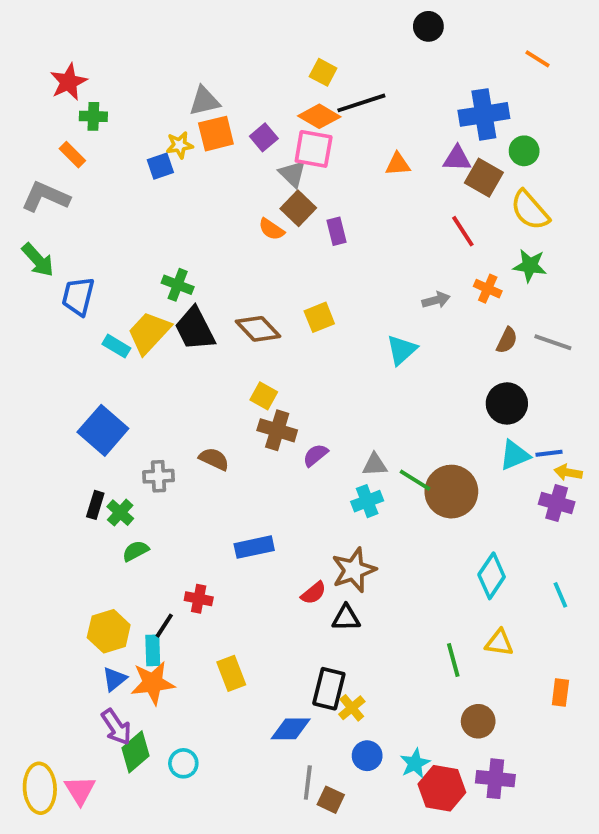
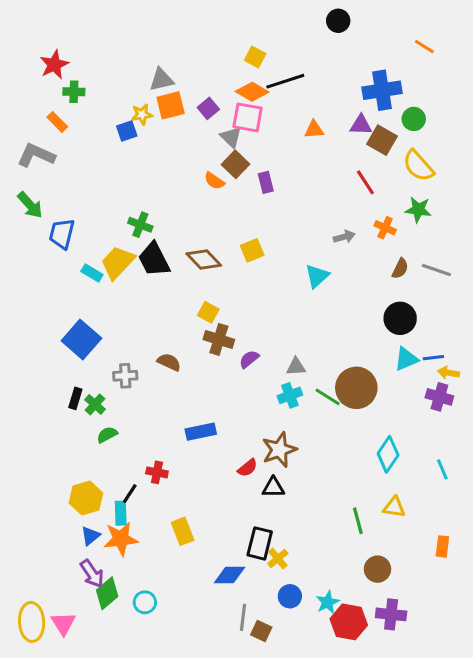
green line: (415, 480) -> (328, 397), moved

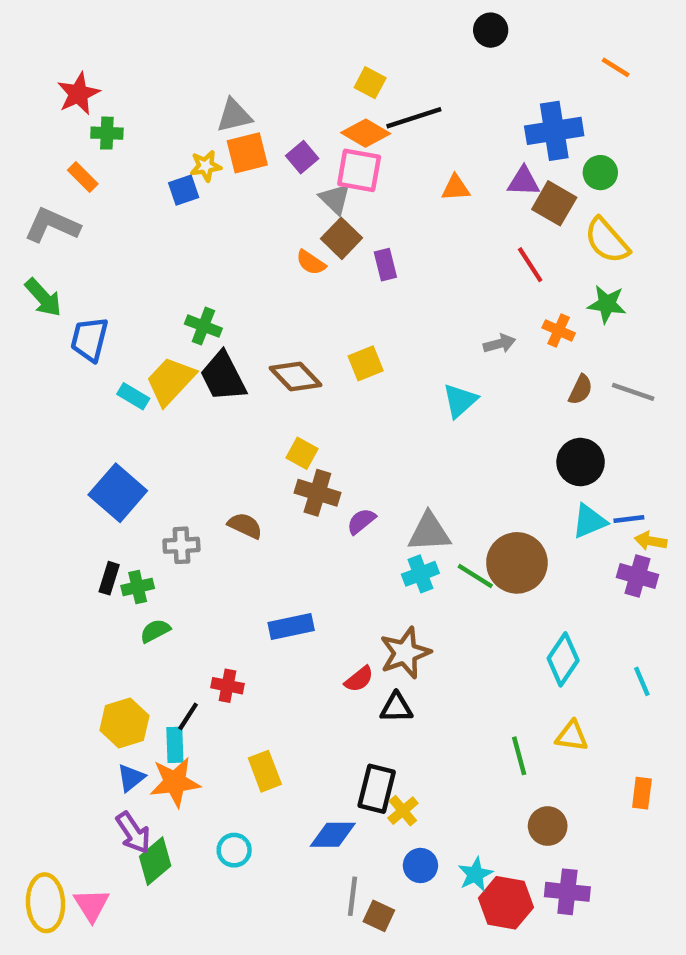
gray triangle: (296, 367) -> (429, 532), size x1.5
green cross: (95, 404) -> (138, 587), turned 35
cyan circle: (145, 602) -> (234, 850), moved

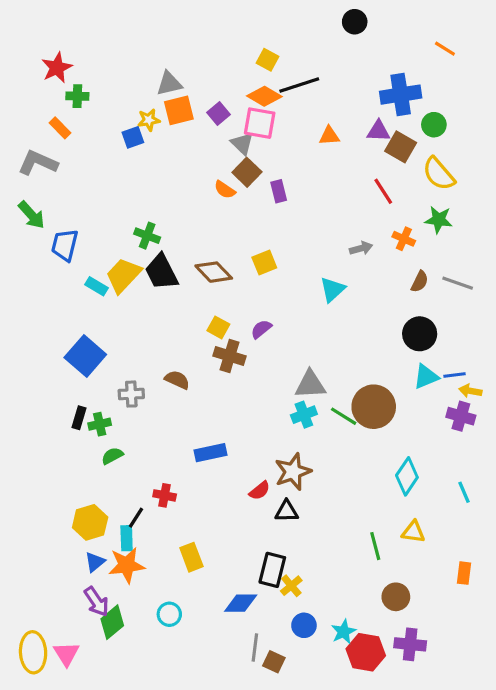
purple semicircle: (361, 521) -> (261, 329), moved

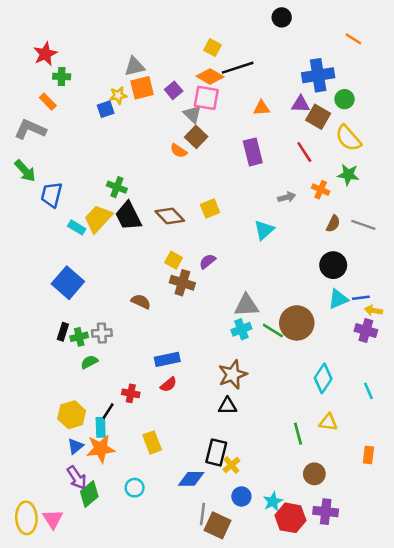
purple rectangle: (279, 191) -> (253, 152), moved, size x1.5
gray cross: (131, 394) -> (102, 333), moved
red semicircle: (260, 491) -> (168, 385), moved
brown square: (274, 662) -> (218, 525), size x1.5

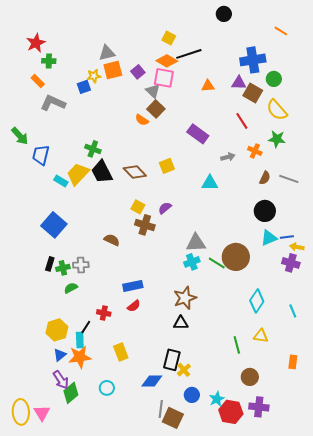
gray L-shape: (30, 129) -> (53, 103), moved
purple rectangle: (253, 152) -> (198, 134), moved, turned -40
cyan triangle: (264, 230) -> (210, 183), turned 42

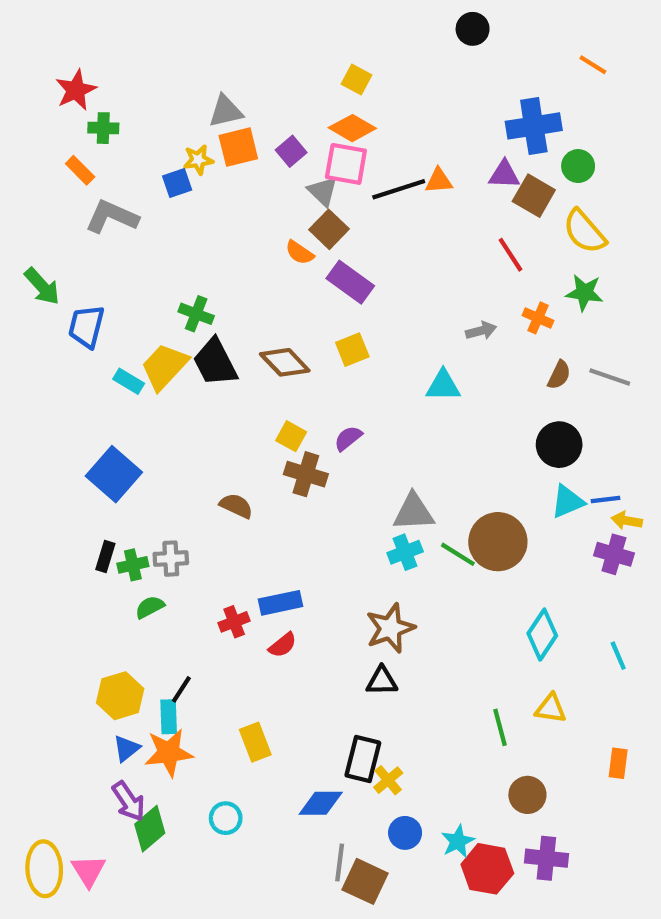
black line: (189, 54) -> (399, 189), moved
purple rectangle: (198, 134) -> (350, 282), moved
red cross: (104, 313) -> (234, 622), moved, turned -32

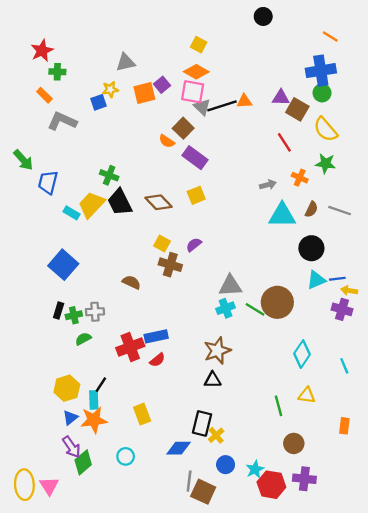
blue cross: (534, 126) -> (321, 71), moved
orange square: (238, 147) -> (144, 93), moved
gray triangle: (323, 191) -> (202, 107), moved
cyan triangle: (443, 386) -> (282, 215), moved, size x1.4
red cross: (234, 622) -> (130, 347), size x1.6

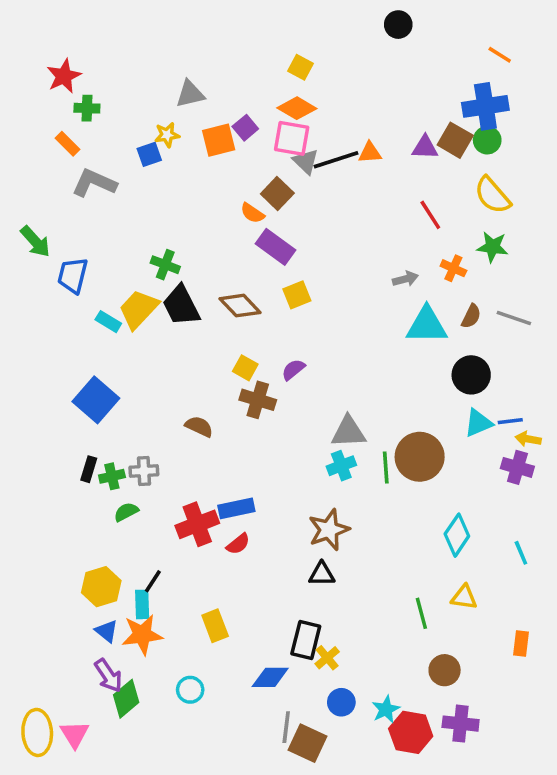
brown square: (297, 109) -> (455, 140), moved
purple rectangle: (195, 158) -> (276, 247), moved
green line: (255, 309) -> (386, 467), turned 54
blue triangle: (70, 418) -> (107, 631), turned -42

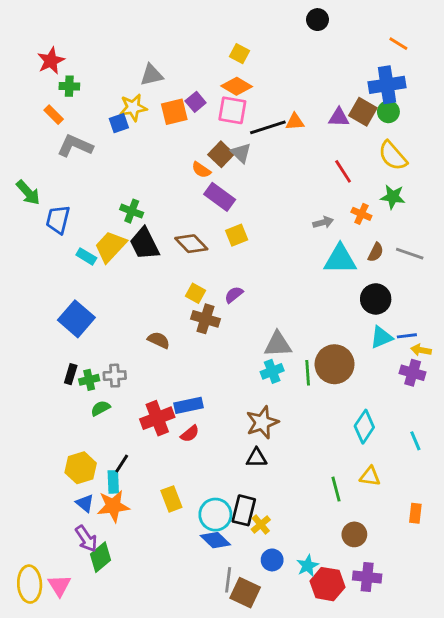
yellow star: (167, 135) -> (133, 108), size x1.4
gray triangle: (306, 161) -> (241, 153), moved
blue diamond: (270, 677) -> (215, 540), turned 44
cyan circle: (190, 690) -> (215, 515), moved, size x1.5

